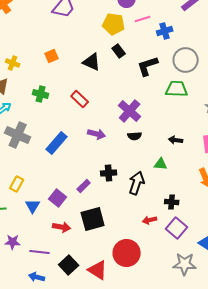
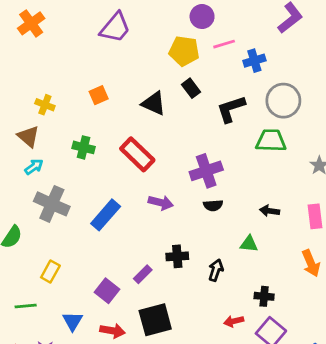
red rectangle: (80, 99) -> (137, 154), size x1.4
purple cross: (130, 111) -> (206, 171), turned 30
black arrow: (137, 183) -> (216, 270), size x0.7
blue triangle: (33, 206) -> (72, 321), moved

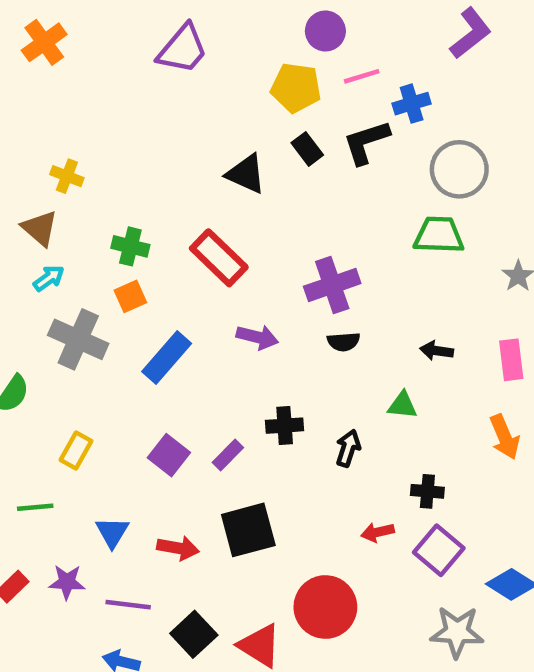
orange square: (99, 95) -> (130, 296), moved
black L-shape: (231, 109) -> (366, 142), moved
purple square: (107, 291) -> (169, 455), moved

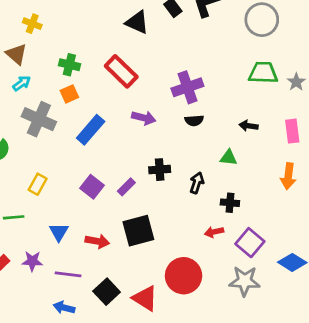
green trapezoid: (439, 235) -> (263, 73), moved
orange arrow: (505, 437) -> (288, 176), turned 30
black cross: (427, 491) -> (230, 203), moved
gray star: (457, 632) -> (245, 281), moved

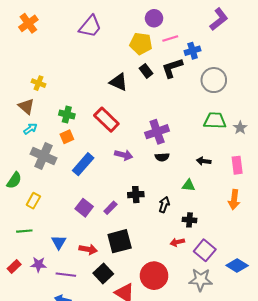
yellow rectangle: (38, 184) -> (33, 201), moved
black square: (107, 292) -> (103, 274), moved

